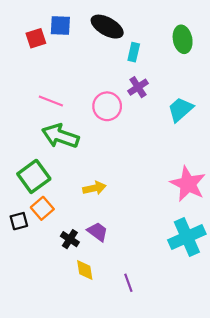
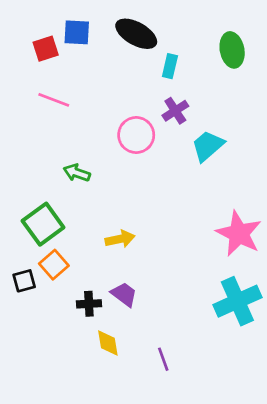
pink line: (51, 101) -> (54, 100), moved
cyan trapezoid: (180, 109) -> (208, 146), moved
green arrow: (60, 136) -> (77, 173), size x0.6
black cross: (70, 239) -> (89, 304), turned -36

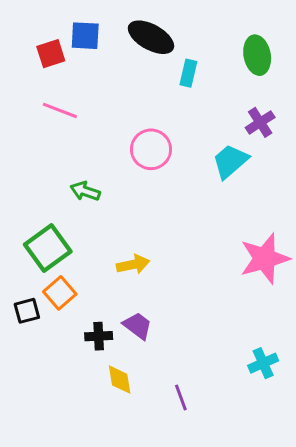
purple cross: (175, 111) -> (260, 122), moved
pink star: (239, 234) -> (265, 258), turned 30
cyan cross: (237, 301) -> (263, 363), moved, size x0.6

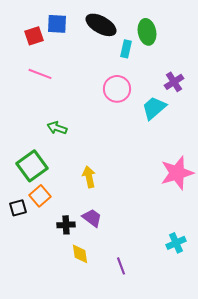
green ellipse: (257, 55) -> (147, 32), moved
pink circle: (151, 149) -> (117, 89), moved
yellow arrow: (133, 264) -> (89, 177), turned -90

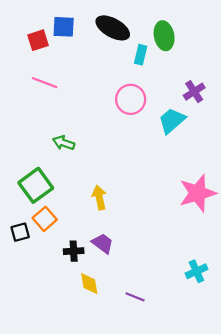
purple line: (121, 266) -> (135, 297), turned -48

